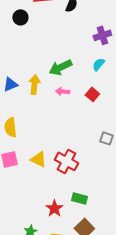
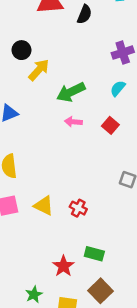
black circle: (20, 17) -> (22, 50), moved
yellow arrow: (34, 84) -> (39, 70), moved, turned 36
red cross: (66, 161) -> (78, 208), size x0.6

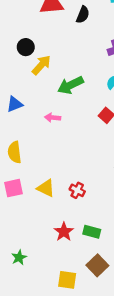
pink arrow: (73, 122) -> (53, 118), moved
red star: (63, 266) -> (64, 232), moved
green star: (34, 294) -> (19, 257), moved

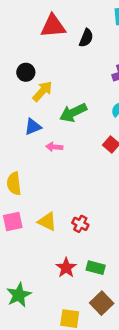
blue triangle: (15, 104) -> (33, 127), moved
green star: (19, 257) -> (19, 295), size x1.5

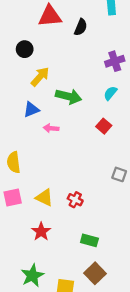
black circle: (26, 72) -> (25, 49), moved
green arrow: (73, 113) -> (69, 96), turned -140
red star: (66, 268) -> (41, 232), moved
green star: (19, 295) -> (32, 276), moved

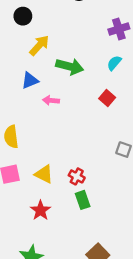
green rectangle: (89, 240) -> (83, 200), moved, turned 56

